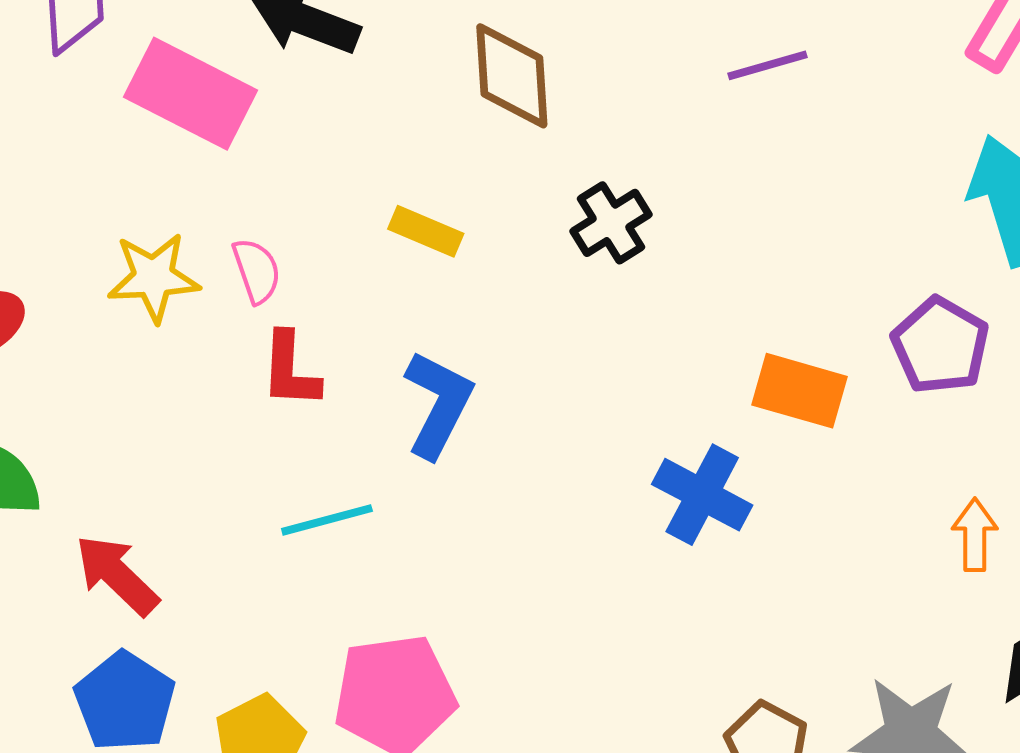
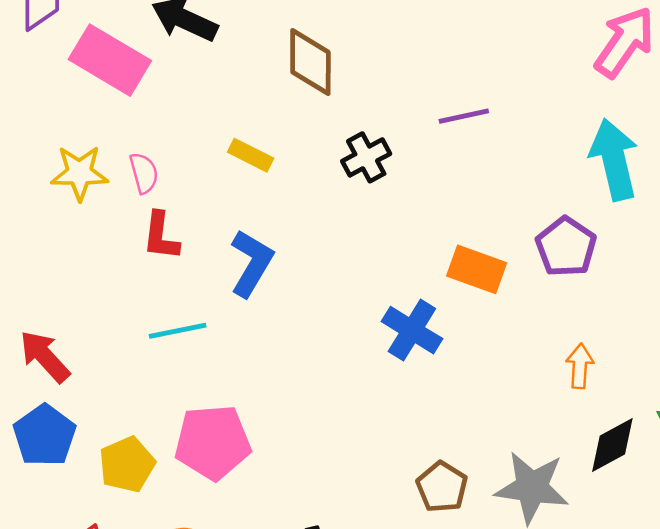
purple line: (767, 65) -> (464, 116), moved

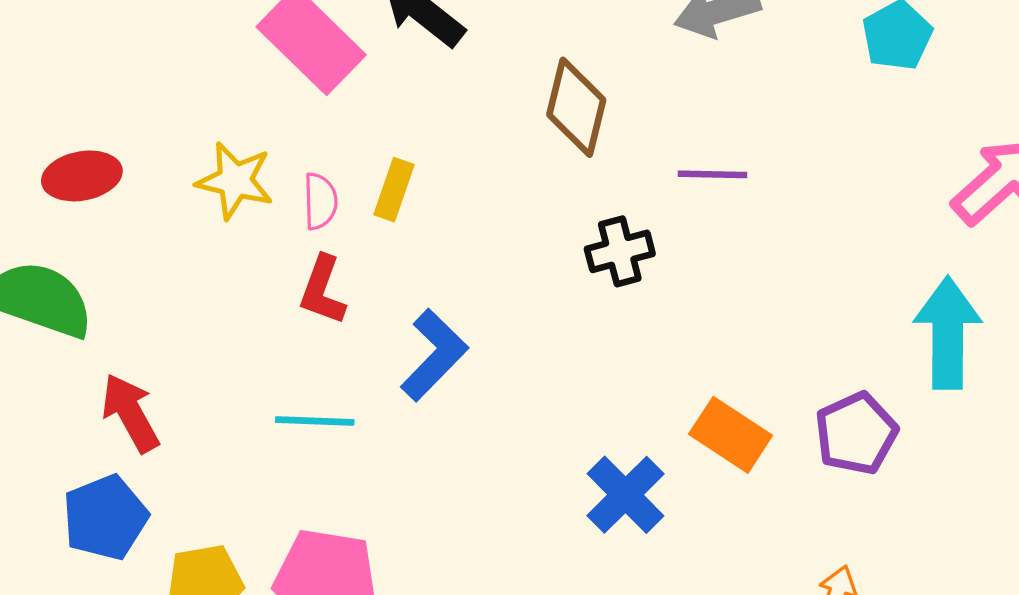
purple line: (464, 116) -> (712, 174), moved
yellow rectangle: (251, 155) -> (394, 190), moved, turned 69

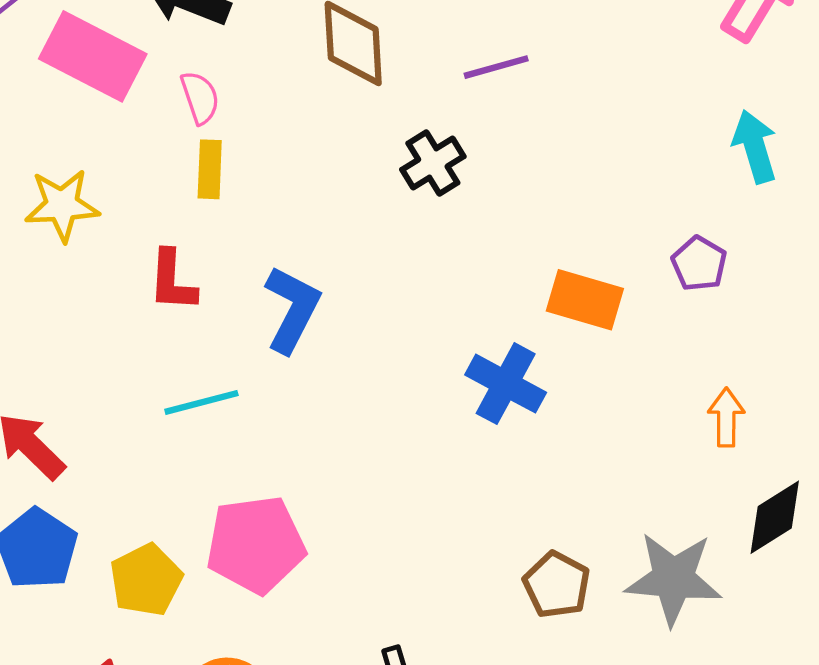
pink semicircle: (320, 201) -> (200, 98), moved
cyan arrow: (948, 333) -> (755, 146), size x0.7
purple pentagon: (856, 433) -> (699, 264), size x0.7

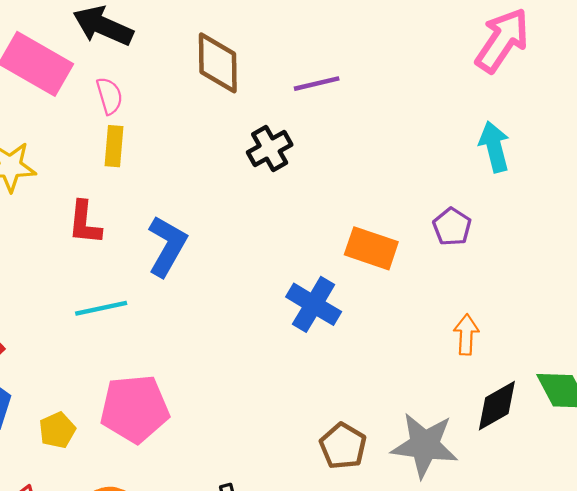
yellow pentagon: (146, 580) -> (57, 430), size x0.7

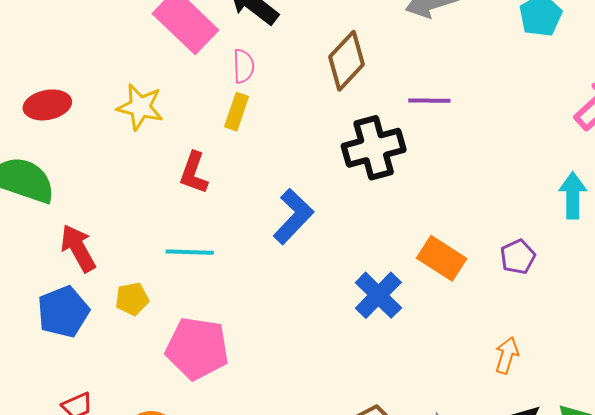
brown diamond: (218, 63) -> (346, 61), turned 30
black cross: (270, 149) -> (374, 148), size x1.5
blue L-shape: (167, 246) -> (293, 216), moved
yellow pentagon: (57, 430) -> (132, 299), moved

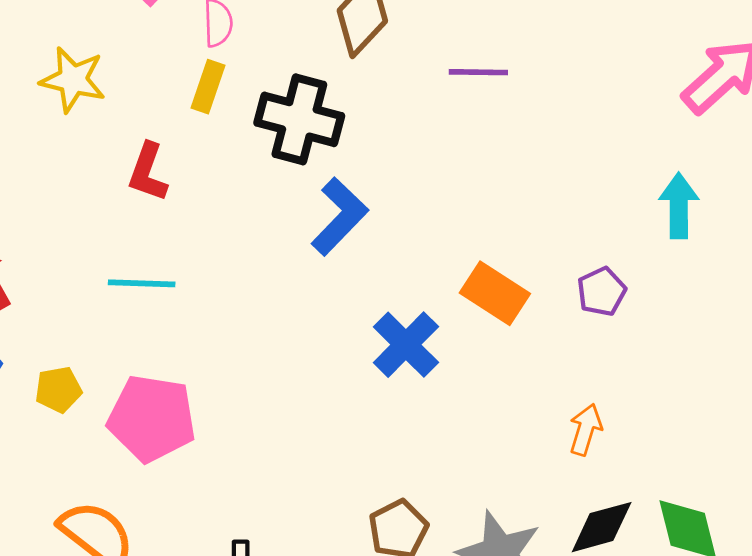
black cross: (374, 148) -> (299, 119), moved, turned 30
blue L-shape: (293, 216) -> (339, 216), moved
yellow pentagon: (132, 299) -> (58, 390), moved

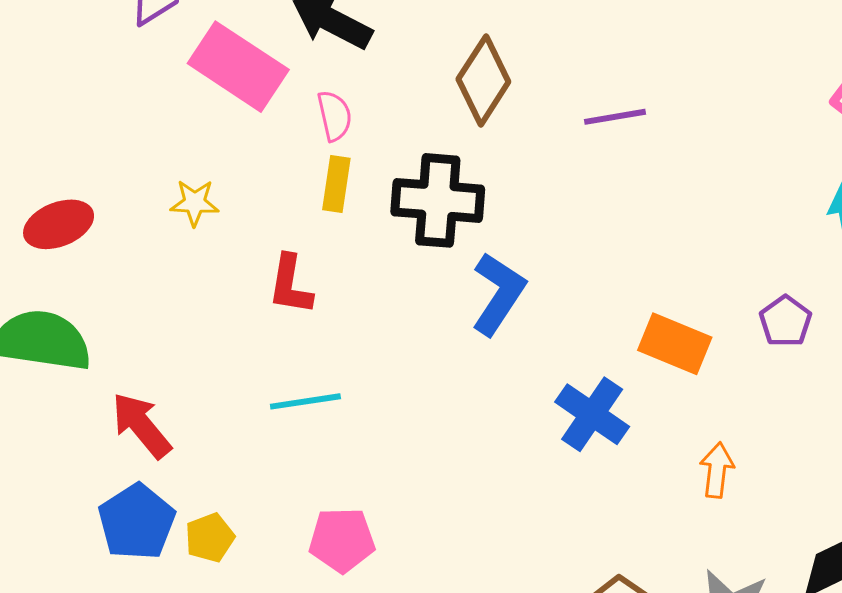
yellow star: (73, 80) -> (194, 203), size x0.7
yellow pentagon: (58, 390) -> (210, 538), moved
pink pentagon: (152, 418) -> (342, 540), size x0.7
orange arrow: (586, 430) -> (717, 470), moved

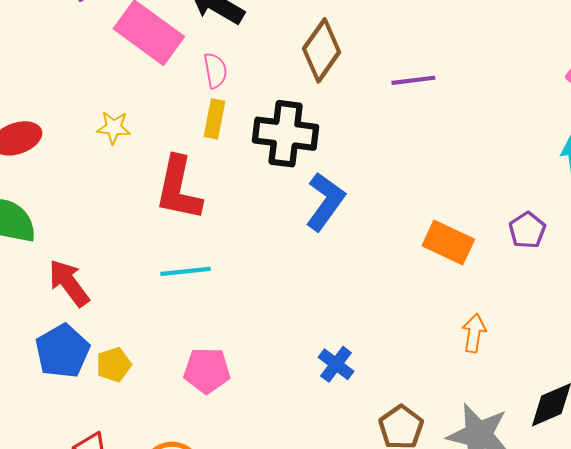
red L-shape: (290, 285) -> (179, 188), size x1.5
blue cross: (592, 414) -> (336, 364), moved, size x0.7

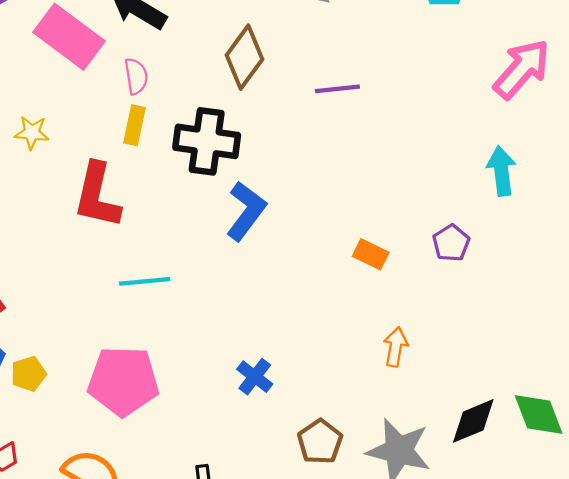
orange rectangle: (448, 242) -> (371, 254), size x0.7
cyan line: (186, 271) -> (145, 281), moved
pink pentagon: (207, 370) -> (123, 381), size x1.5

